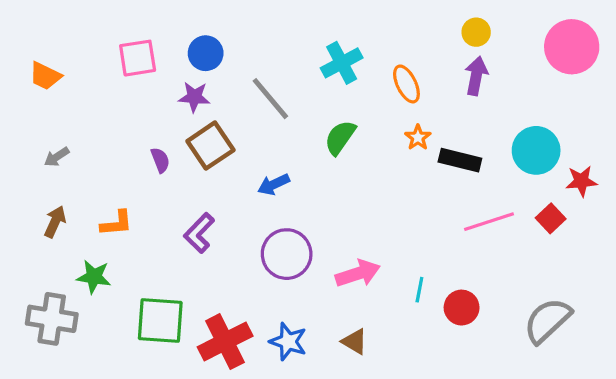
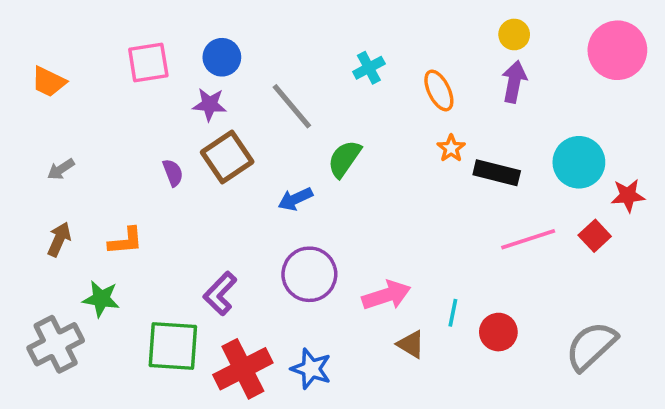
cyan cross: (342, 63) -> (369, 68), size x0.7
green semicircle: (340, 137) -> (344, 159), moved
purple L-shape: (199, 233) -> (220, 294), moved
gray cross: (52, 319) -> (56, 344), turned -36
brown triangle: (355, 342) -> (411, 344), moved

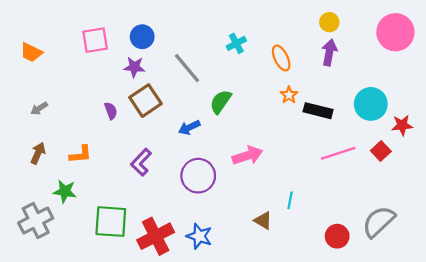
purple L-shape: (220, 294) -> (141, 162), moved
pink arrow: (386, 295) -> (248, 155), moved
red circle: (498, 332) -> (337, 236), moved

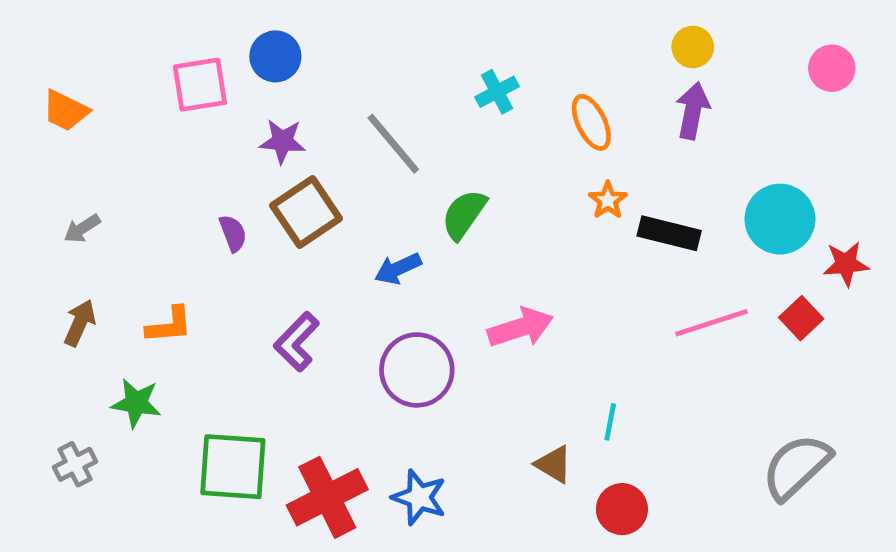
pink circle: (395, 32) -> (832, 68), size x0.6
blue circle: (142, 37) -> (275, 56), moved
gray cross: (36, 220) -> (75, 464), size x0.6
red circle: (337, 236) -> (622, 509), moved

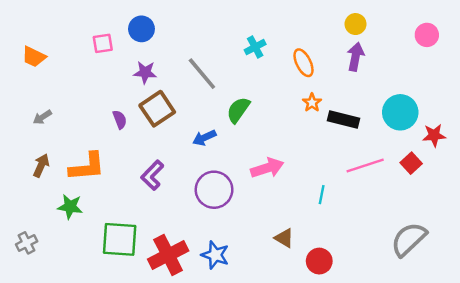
pink square: (200, 85) -> (103, 43), size x0.7
orange L-shape: (169, 325) -> (87, 167), size x1.5
cyan line: (610, 422) -> (322, 195), moved
gray cross: (75, 464) -> (27, 243), moved

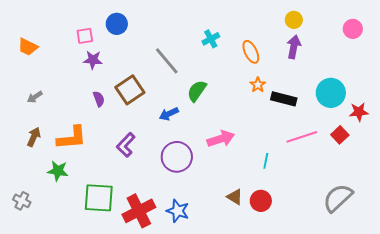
purple star: (145, 72) -> (93, 60), moved
gray cross: (27, 243) -> (22, 201), turned -36
red circle: (319, 261) -> (261, 201), moved

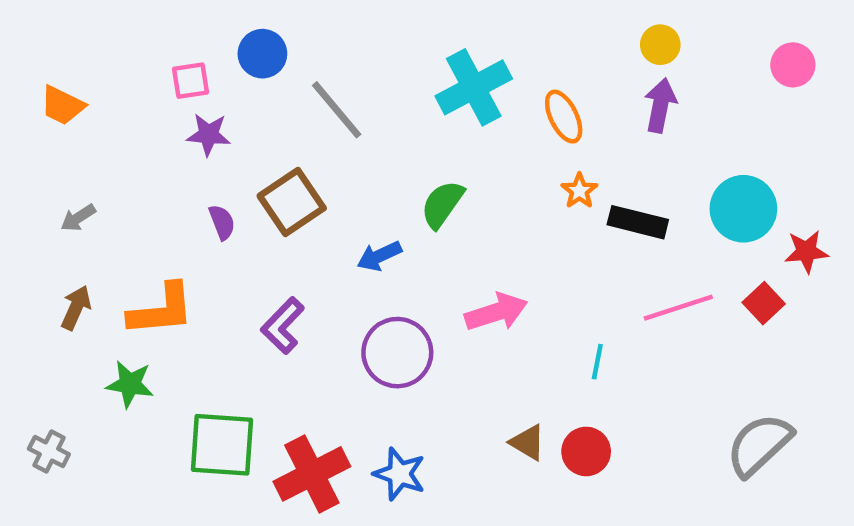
cyan cross: (211, 39) -> (474, 87), size x1.8
gray line: (167, 61) -> (337, 110), moved

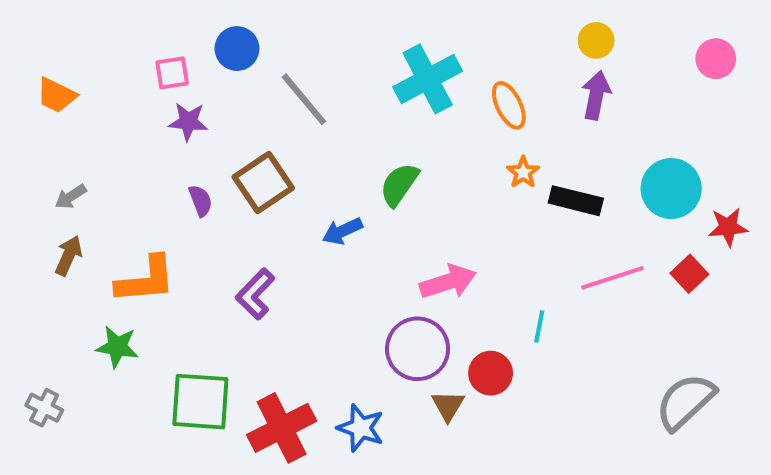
brown arrow: (76, 308) -> (69, 255), moved
purple circle: (397, 353) -> (418, 349), moved
brown triangle: (528, 442) -> (448, 406), moved, turned 30
red circle: (586, 451) -> (491, 373), moved

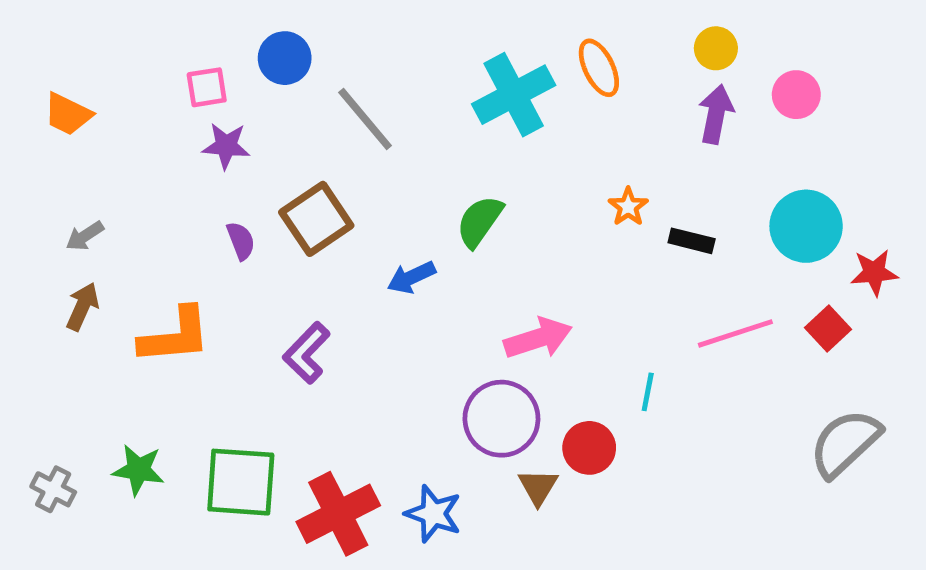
pink circle: (716, 59) -> (796, 95), moved
orange ellipse: (509, 105) -> (599, 68), moved
black rectangle: (576, 201) -> (692, 241), size x0.7
green star: (117, 347) -> (138, 470), moved
gray semicircle: (685, 402) -> (845, 443), moved

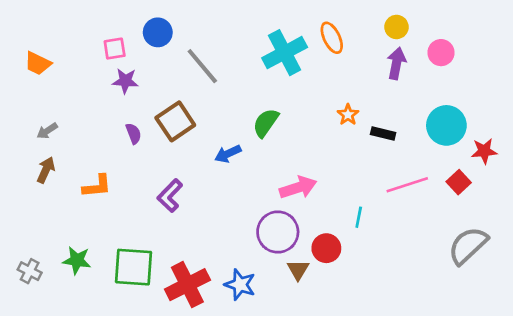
orange L-shape: (175, 336) -> (97, 186), size x0.7

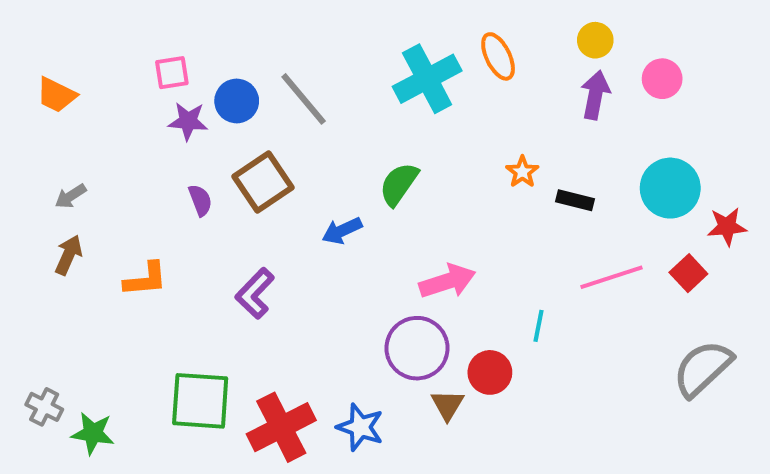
blue circle: (158, 32) -> (237, 101), moved
green star: (77, 260) -> (93, 433), moved

